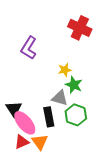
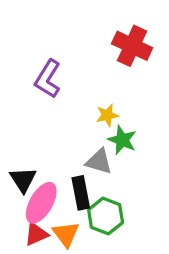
green hexagon: (76, 115) -> (106, 216), moved
pink ellipse: (25, 123) -> (41, 203), turned 70

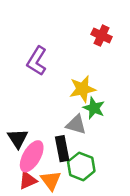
red cross: (132, 46) -> (102, 36), size x0.7
yellow star: (107, 115) -> (83, 89), size x1.5

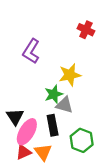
green star: (94, 108) -> (54, 94), moved, turned 30
green hexagon: (81, 166) -> (82, 140), moved

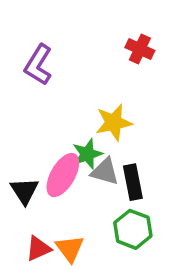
purple L-shape: (31, 51) -> (38, 65), moved
black rectangle: (53, 125) -> (133, 182), moved
pink ellipse: (27, 132) -> (63, 175), moved

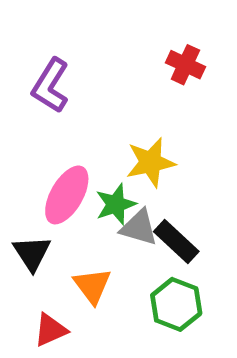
pink ellipse: (63, 175) -> (67, 195), moved
black rectangle: (133, 182) -> (176, 242), turned -36
orange triangle: (70, 249) -> (92, 286), moved

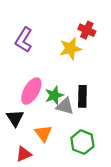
yellow star: (151, 162) -> (70, 49), moved
black rectangle: (176, 242) -> (82, 96), moved, turned 48

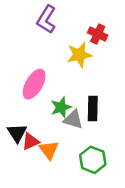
purple L-shape: (24, 40) -> (46, 19), moved
pink ellipse: (31, 91) -> (34, 84), moved
red triangle: (24, 154) -> (30, 141), moved

